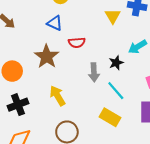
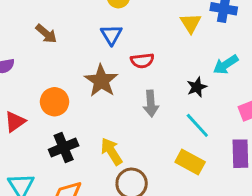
blue triangle: (55, 23) -> (111, 35), turned 35
gray arrow: (94, 72) -> (151, 104), moved
yellow arrow: (58, 96) -> (111, 151), moved

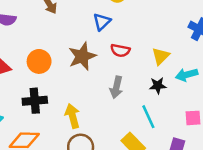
yellow triangle: (191, 23) -> (161, 56), moved

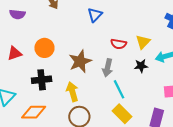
red semicircle: (120, 50) -> (119, 44), moved
brown star: (82, 56) -> (80, 61), moved
cyan line: (148, 117) -> (119, 89), moved

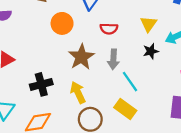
red semicircle: (119, 44) -> (109, 29), moved
orange circle: (44, 48) -> (62, 23), moved
yellow rectangle: (122, 114) -> (125, 109), moved

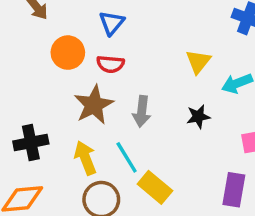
red semicircle: (109, 29) -> (110, 64), moved
black star: (151, 51) -> (198, 117), moved
cyan line: (130, 82) -> (127, 157), moved

